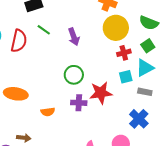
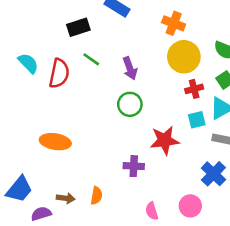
green circle: (74, 75) -> (130, 104), moved
purple cross: (79, 103) -> (134, 166), moved
orange semicircle: (48, 112) -> (96, 196), moved, turned -72

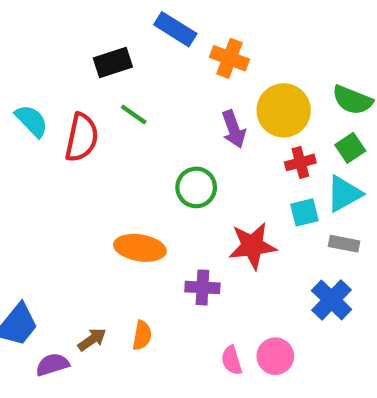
orange cross: (174, 23) -> (229, 58), moved
purple arrow: (130, 68) -> (234, 129), moved
orange ellipse: (55, 142) -> (140, 248), moved
brown arrow: (66, 198) -> (92, 340), turned -42
pink circle: (190, 206) -> (275, 356), moved

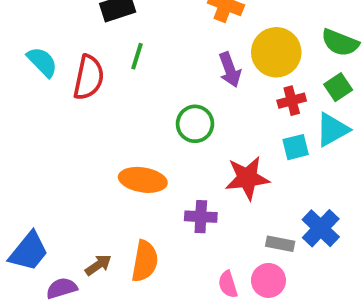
green line: (134, 115) -> (137, 56), turned 72
gray rectangle: (344, 244) -> (280, 244), moved
orange semicircle: (142, 335) -> (145, 261), size x1.5

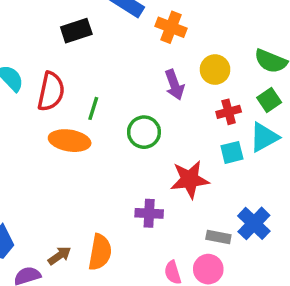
yellow circle: (276, 52) -> (215, 70), size x0.7
green line: (137, 56) -> (93, 108), moved
orange ellipse: (143, 180) -> (70, 141), moved

